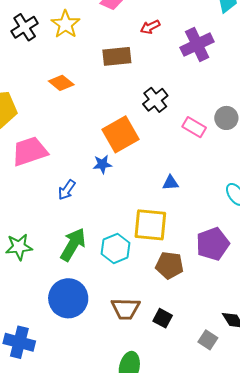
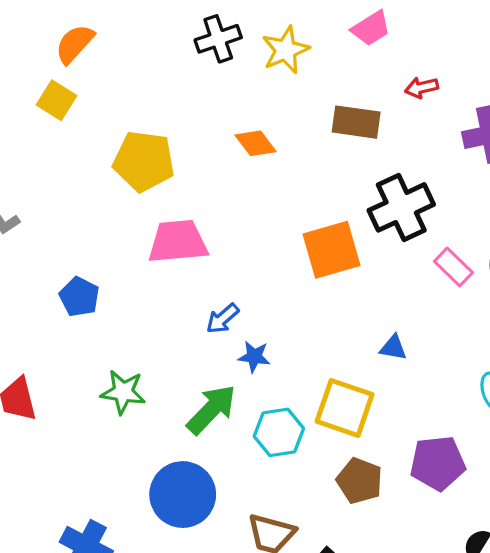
black cross: (155, 100) -> (401, 207), size x1.5
blue star: (102, 164) -> (254, 357), moved

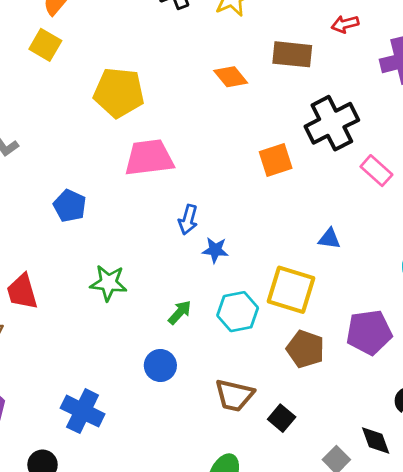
orange diamond: (256, 143) -> (231, 77), moved
orange square: (331, 250) -> (276, 160), size x0.7
blue arrow: (223, 319) -> (188, 220), turned -32
green arrow: (211, 409) -> (180, 312), moved, size x0.6
blue circle: (183, 495) -> (160, 365), size x0.6

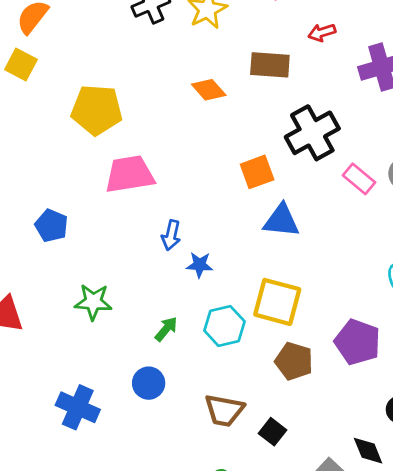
blue triangle: (329, 239) -> (281, 221), moved, size x1.6
purple pentagon: (369, 332) -> (358, 342), turned 30
blue cross: (83, 411) -> (78, 407), moved

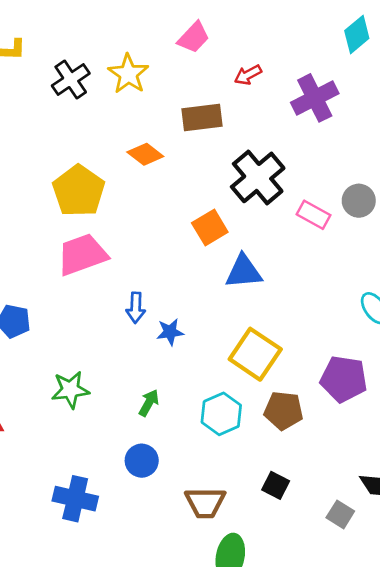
yellow pentagon: (97, 110) -> (79, 191), moved, turned -30
yellow square: (277, 302) -> (255, 354), turned 30
cyan hexagon: (224, 326) -> (221, 414), moved
brown trapezoid: (224, 410) -> (205, 503), moved

